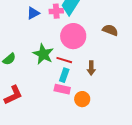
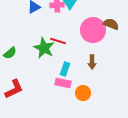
pink circle: (73, 36) -> (93, 30), moved
red line: (64, 60) -> (58, 41), moved

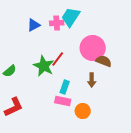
brown semicircle: (111, 24) -> (104, 61), moved
red line: (58, 41) -> (58, 59), turned -70

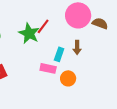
brown semicircle: (104, 61) -> (100, 23), moved
cyan rectangle: (65, 87) -> (59, 54), moved

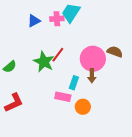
pink circle: (78, 15) -> (93, 59), moved

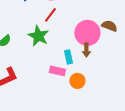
red line: (58, 55) -> (50, 15), moved
cyan rectangle: (74, 83) -> (68, 57), turned -32

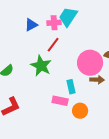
brown arrow: (86, 50) -> (97, 80), moved, turned -88

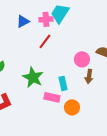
pink circle: (90, 63) -> (82, 59), size x0.6
green star: (41, 66) -> (33, 77), moved
brown arrow: (97, 80) -> (89, 76), turned 96

